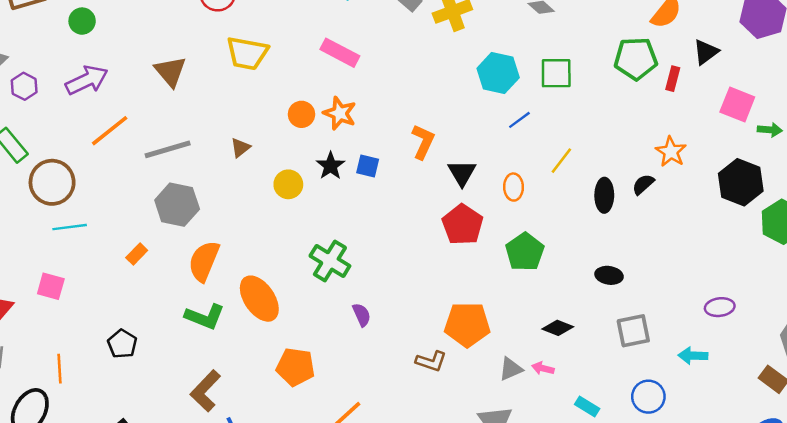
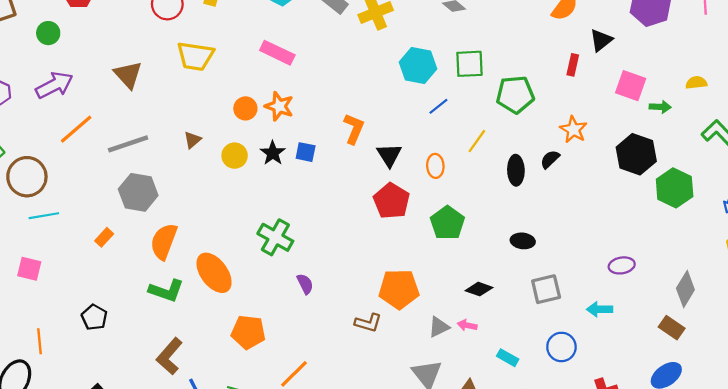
green pentagon: (636, 59) -> (515, 95), moved
yellow circle: (288, 184) -> (235, 156), moved

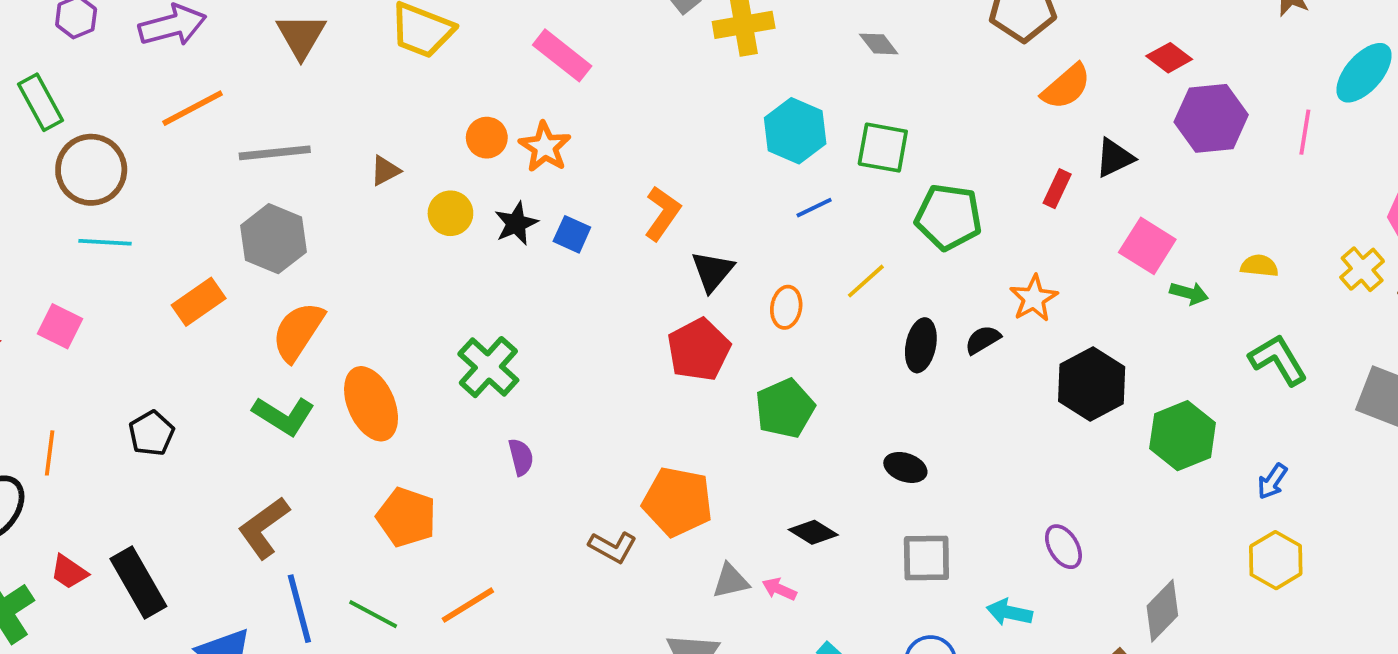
black hexagon: (636, 154) -> (1092, 384), moved
orange rectangle: (104, 237) -> (199, 302), size x1.5
purple ellipse: (622, 265) -> (1063, 547), turned 55

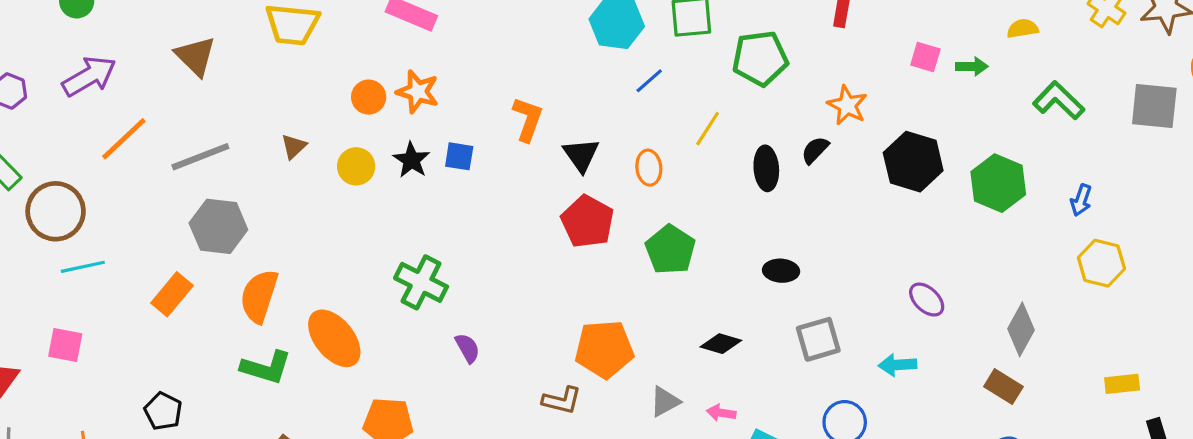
pink square: (1147, 246) -> (925, 57), moved, size x0.7
pink arrow: (779, 589) -> (721, 413), moved

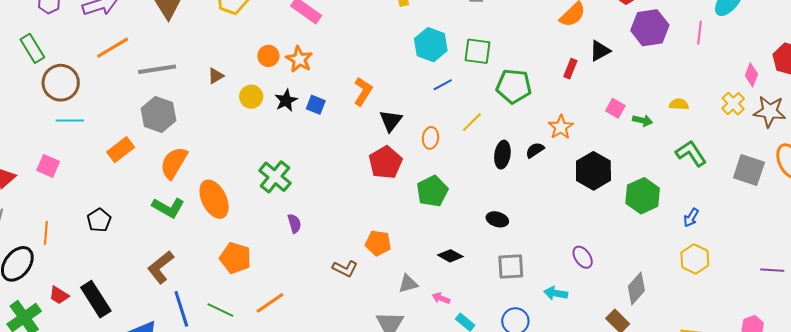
orange pentagon: (604, 349) -> (378, 243), size x0.7

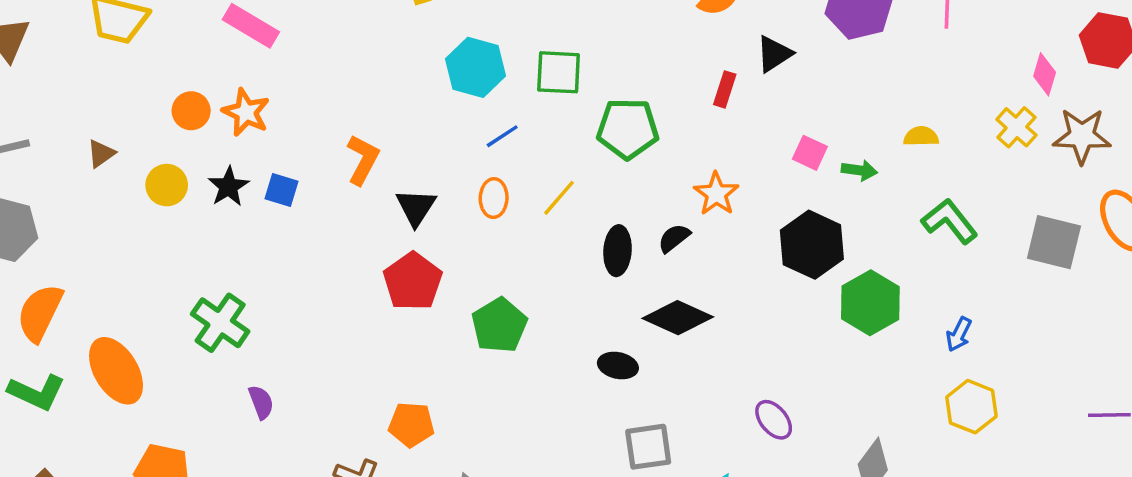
orange ellipse: (431, 138) -> (494, 198), moved
black hexagon: (593, 171) -> (812, 245), moved
black diamond: (450, 256) -> (678, 318), moved, size x1.5

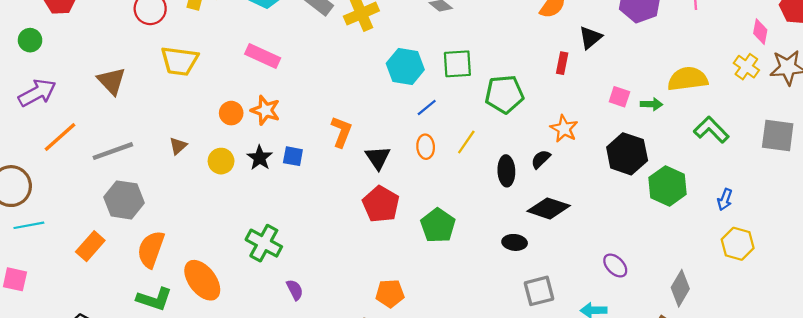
yellow semicircle: (921, 136) -> (688, 79), size x1.8

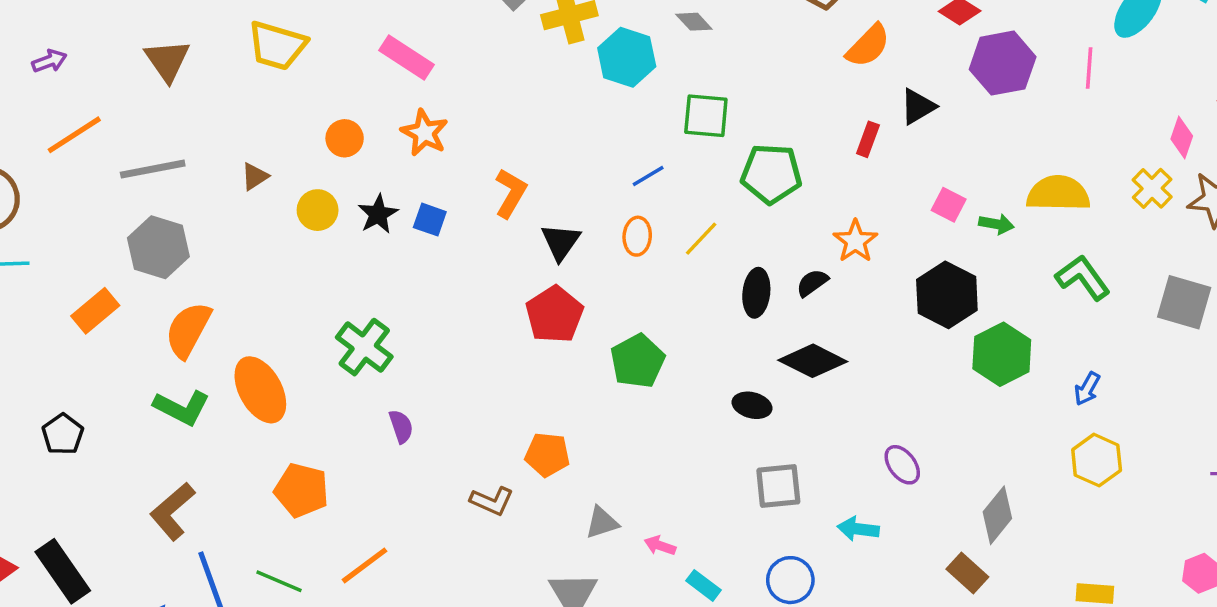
cyan hexagon: (405, 66) -> (627, 57), moved
purple arrow: (37, 93) -> (49, 61), size x0.6
orange star: (265, 110) -> (424, 133), moved

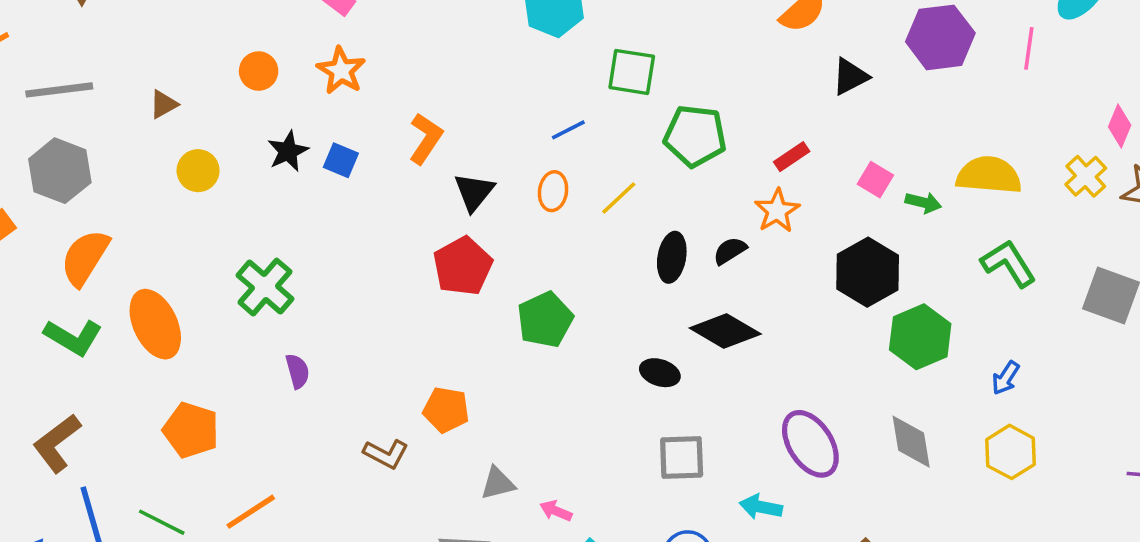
red rectangle: (868, 139) -> (792, 157), moved, turned 32
yellow circle: (318, 210) -> (198, 171), moved
purple ellipse: (902, 465) -> (810, 444), size x1.6
gray diamond: (997, 515) -> (911, 442), moved, turned -52

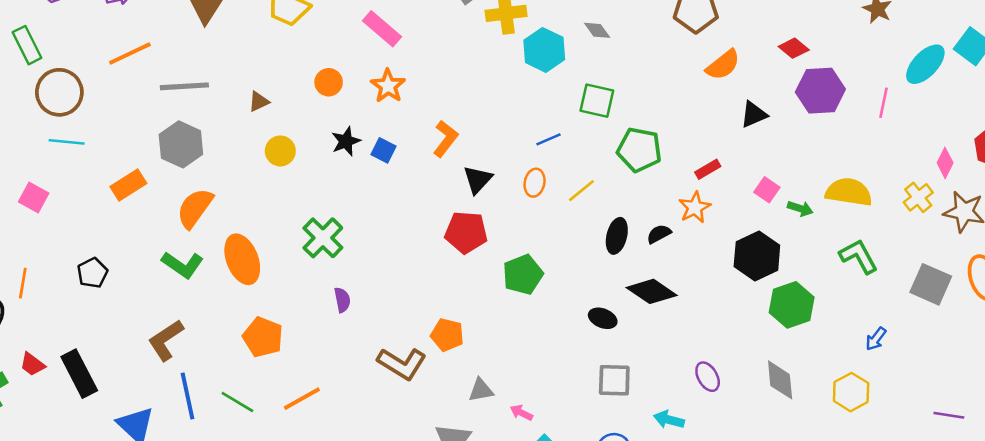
red pentagon: (463, 266) -> (466, 232), turned 30
blue arrow: (1006, 378) -> (876, 339), moved
purple ellipse: (810, 444) -> (708, 377), size x0.6
brown L-shape: (386, 454) -> (402, 364), size x1.5

